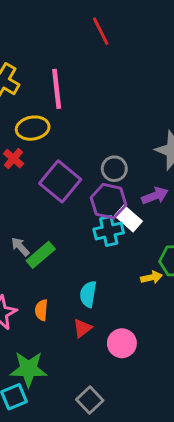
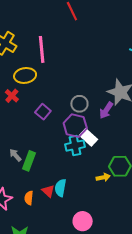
purple square: (60, 181) -> (43, 112), size x0.6
purple arrow: (155, 196) -> (106, 110), moved, turned 144
green rectangle: (41, 255) -> (29, 161), turned -30
red triangle: (82, 328) -> (48, 191), moved, turned -40

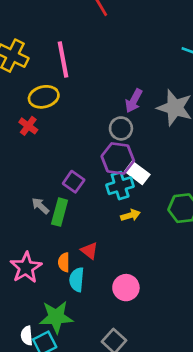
purple arrow: (106, 110) -> (134, 101), moved
purple square: (43, 112) -> (74, 182), moved
yellow arrow: (103, 177) -> (130, 215), moved
cyan semicircle: (60, 188) -> (77, 280), moved
pink circle: (83, 221) -> (126, 288), moved

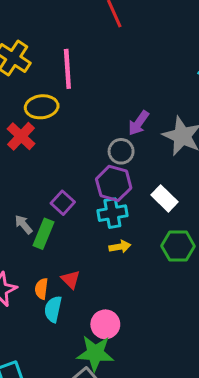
red cross: (28, 126) -> (21, 136), size x1.4
white rectangle: (137, 173) -> (164, 198), moved
green star: (56, 317) -> (95, 353), moved

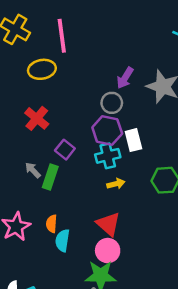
red cross: (21, 136) -> (37, 118), moved
white rectangle: (164, 198) -> (133, 140), moved, turned 35
red triangle: (71, 279) -> (108, 224), moved, size x1.5

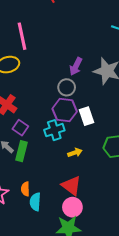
purple square: (65, 150) -> (20, 128), moved
cyan cross: (108, 156) -> (54, 130), moved

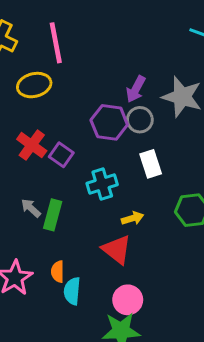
gray circle: (67, 87) -> (140, 120), moved
purple hexagon: (65, 110) -> (109, 122), moved
purple square: (20, 128) -> (61, 155), moved
red triangle: (71, 186) -> (117, 250), moved

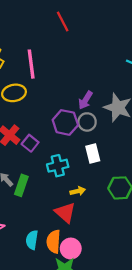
orange semicircle: (58, 272) -> (54, 242), moved, size x1.5

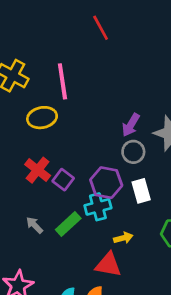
purple hexagon: (65, 122) -> (106, 183), moved
green rectangle: (21, 185) -> (68, 224), moved, turned 30
red triangle: (65, 213) -> (108, 265), turned -30

